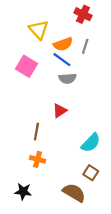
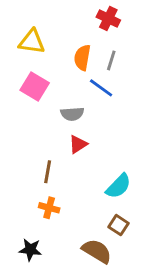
yellow triangle: (39, 30) -> (32, 42), moved, turned -40
orange semicircle: (63, 44) -> (82, 58), turned 120
blue line: (62, 60) -> (101, 88), moved
gray semicircle: (67, 78) -> (72, 114), moved

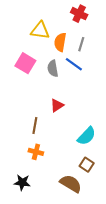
yellow triangle: (32, 42) -> (40, 30), moved
gray semicircle: (72, 114) -> (53, 68), moved, turned 84

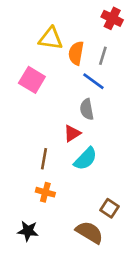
red cross: (79, 14) -> (112, 18), moved
gray semicircle: (53, 68) -> (87, 109), moved
cyan semicircle: (87, 136) -> (85, 159), moved

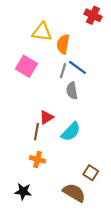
gray line: (103, 56) -> (63, 71), moved
red triangle: (72, 133) -> (46, 117), moved

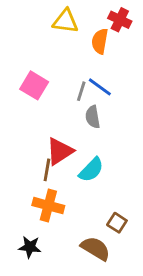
yellow triangle: (42, 32) -> (65, 21), moved
orange semicircle: (63, 44) -> (100, 41), moved
red triangle: (46, 117) -> (60, 151), size x1.5
orange cross: (38, 159) -> (48, 206), size x1.5

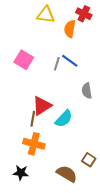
gray semicircle: (93, 117) -> (87, 91), moved
brown square: (117, 223) -> (89, 160), moved

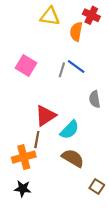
brown line: (33, 119) -> (37, 140), moved
orange cross: (34, 144) -> (24, 157), moved, turned -30
brown square: (89, 160) -> (97, 186), moved
brown semicircle: (67, 174) -> (73, 158), moved

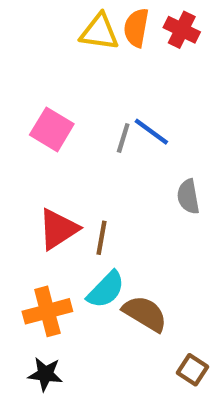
orange semicircle: (76, 32) -> (136, 28), moved
red triangle: (46, 116) -> (58, 229), moved
cyan semicircle: (70, 130) -> (106, 290), moved
brown line: (37, 140) -> (102, 238), moved

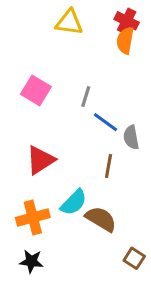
orange semicircle: (136, 28) -> (125, 41), moved
blue line: (151, 132) -> (105, 122), moved
brown line: (102, 238) -> (108, 166), moved

